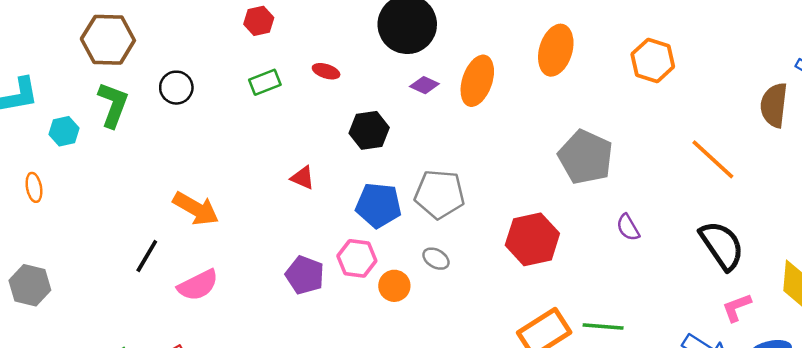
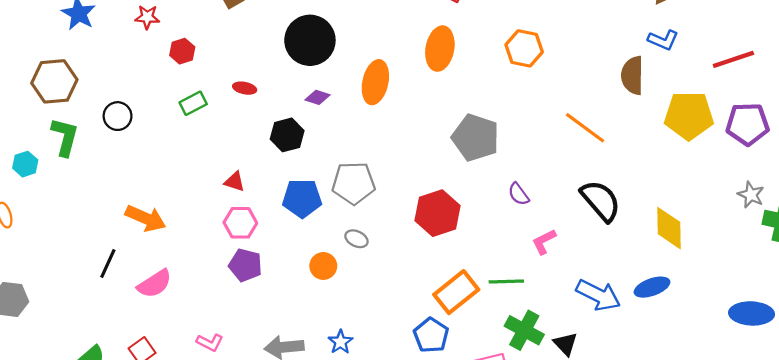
purple diamond: (424, 85) -> (317, 97), moved
pink hexagon: (357, 258) -> (240, 223), moved
pink L-shape: (737, 307) -> (544, 242), moved

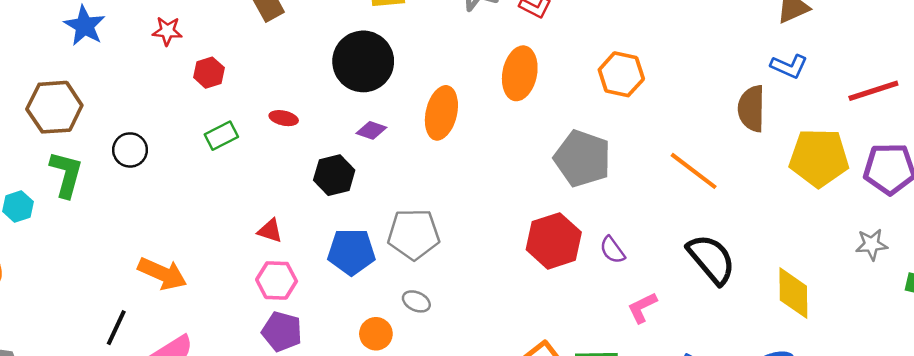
gray pentagon: (475, 138) -> (582, 158), moved
gray star: (751, 195) -> (872, 244), moved, turned -30
red hexagon: (437, 213) -> (554, 241), moved

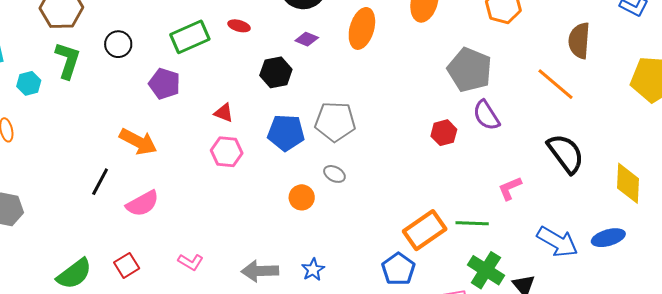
brown semicircle: (751, 109) -> (579, 41), moved
green rectangle: (221, 136) -> (190, 37), size x1.5
red hexagon: (554, 241) -> (444, 133), size x0.6
purple semicircle: (612, 250) -> (486, 115), moved, size x1.4
purple pentagon: (282, 332) -> (164, 84), moved

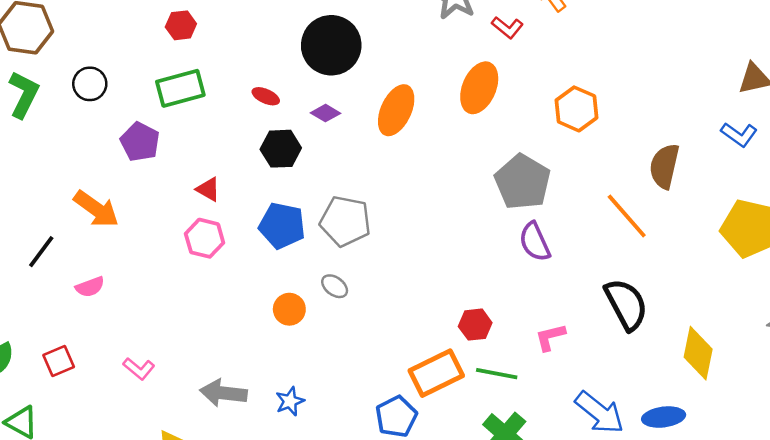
red ellipse: (239, 26) -> (266, 96), moved
red hexagon: (444, 133) -> (475, 325), moved
pink semicircle: (142, 204) -> (90, 287), size x0.7

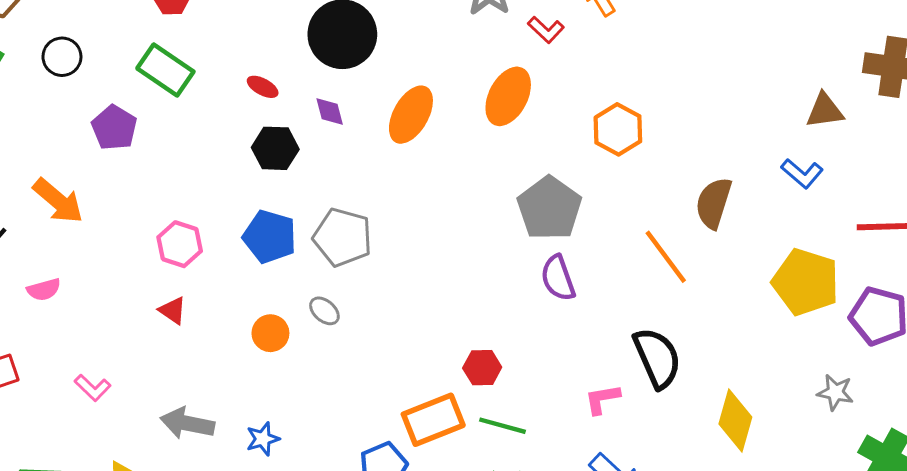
green rectangle: (180, 88) -> (165, 70), turned 45
purple diamond: (325, 113) -> (330, 111), turned 40
red triangle: (208, 189) -> (173, 310), moved
pink L-shape: (550, 337) -> (602, 399), moved

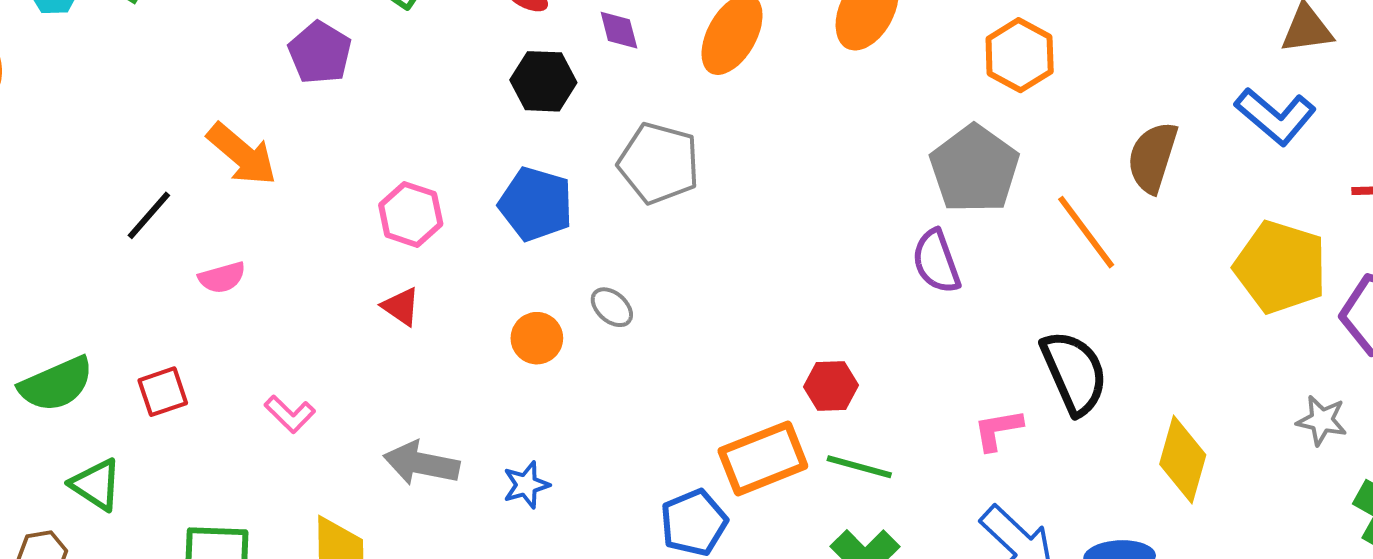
blue L-shape: (802, 173) -> (1275, 116), size x1.4
gray pentagon: (549, 208) -> (974, 169), moved
gray pentagon: (343, 237) -> (659, 163), moved

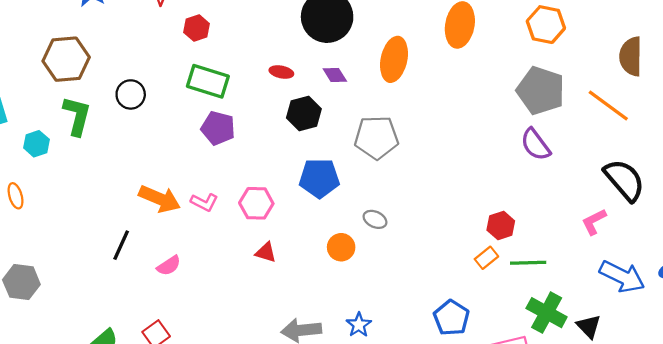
purple pentagon: (320, 53) -> (218, 128), moved
pink L-shape: (290, 414) -> (204, 202), moved
orange rectangle: (763, 458) -> (486, 258), moved, size x0.5

